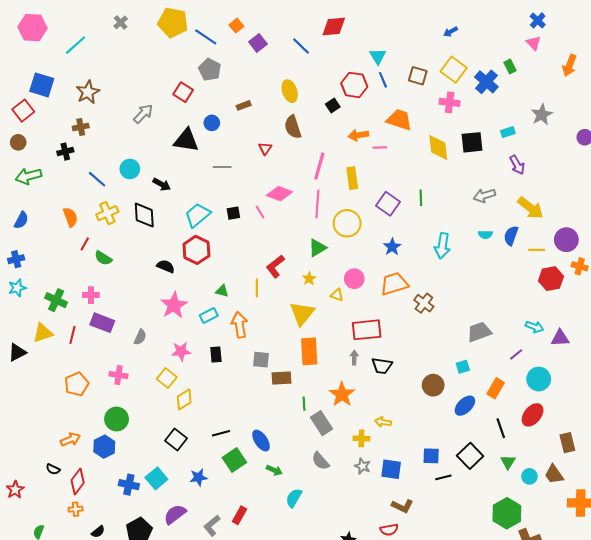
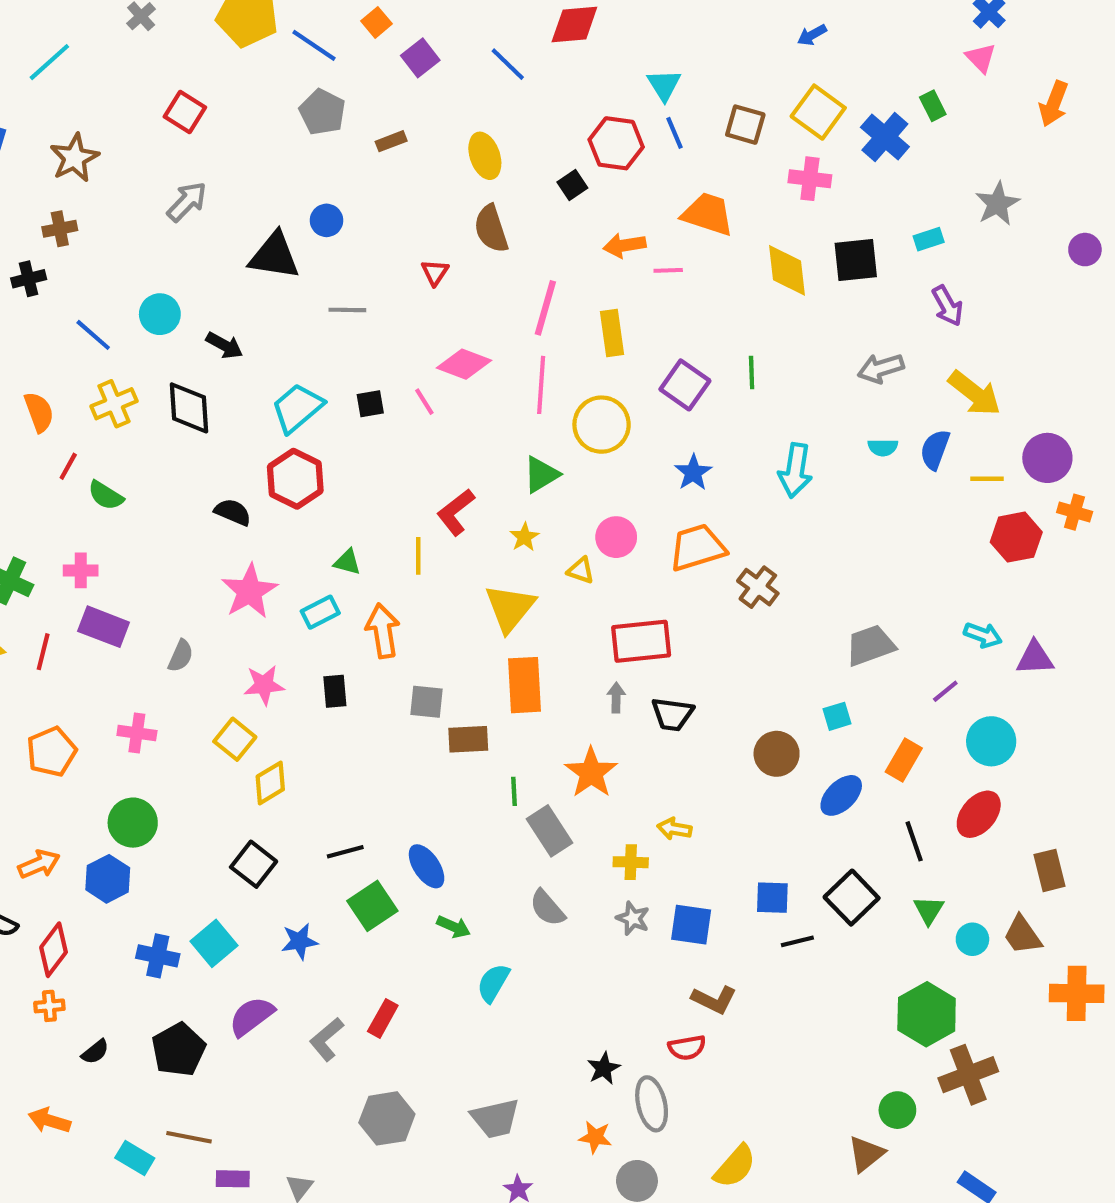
red square: (183, 92) -> (185, 112), moved
brown rectangle: (244, 105) -> (391, 141), moved

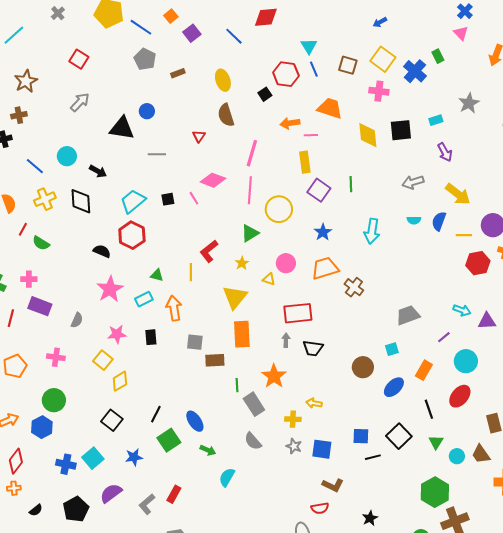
yellow rectangle: (612, 333) -> (305, 162), moved
black line: (345, 852) -> (156, 414), turned -48
black star: (604, 1068) -> (370, 518), moved

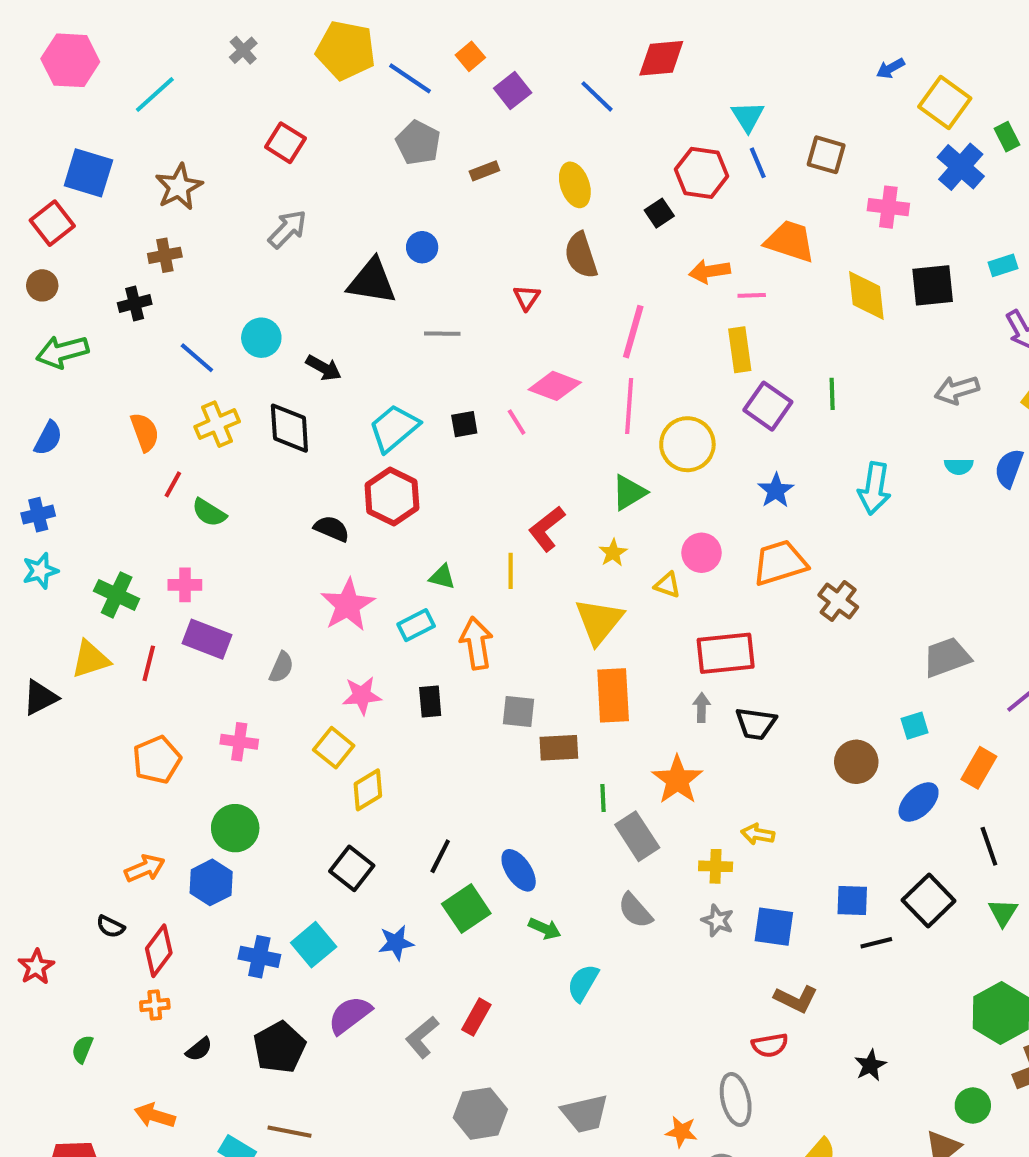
yellow square: (383, 59) -> (945, 103), moved

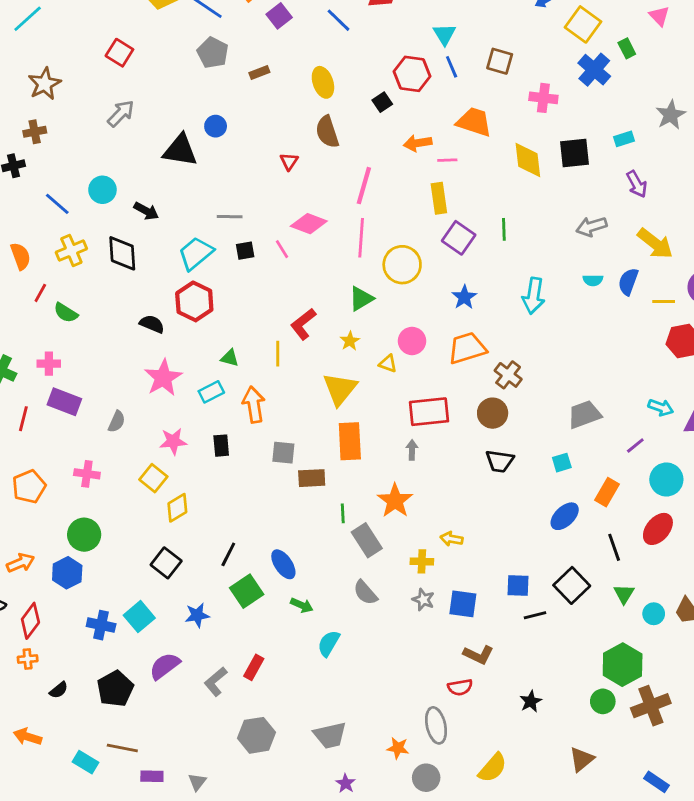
gray line: (442, 334) -> (230, 217), moved
black trapezoid: (756, 724) -> (500, 461), moved
brown circle: (856, 762) -> (493, 413), moved
green circle: (973, 1106) -> (603, 701), moved

